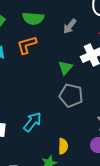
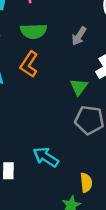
orange L-shape: (27, 45) -> (29, 64), turned -35
cyan arrow: (32, 122) -> (46, 157), turned -90

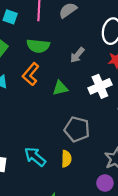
green triangle: (79, 87) -> (60, 88), moved, turned 35
yellow semicircle: (86, 183) -> (66, 159), moved

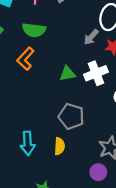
gray arrow: (77, 55) -> (91, 37), moved
green triangle: (60, 88) -> (67, 74), moved
cyan arrow: (35, 157) -> (28, 143), turned -135

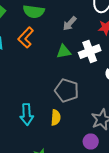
gray arrow: (91, 37) -> (70, 24), moved

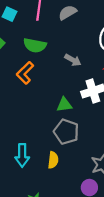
gray arrow: (70, 24) -> (73, 60), turned -105
green triangle: (64, 52) -> (64, 105), moved

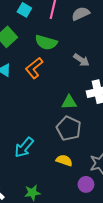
cyan arrow: (22, 155) -> (24, 147), turned 35
yellow semicircle: (53, 160) -> (64, 160), moved, turned -84

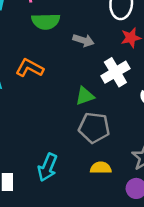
green semicircle: (46, 42) -> (46, 21), moved
orange L-shape: (34, 68) -> (30, 68), turned 85

